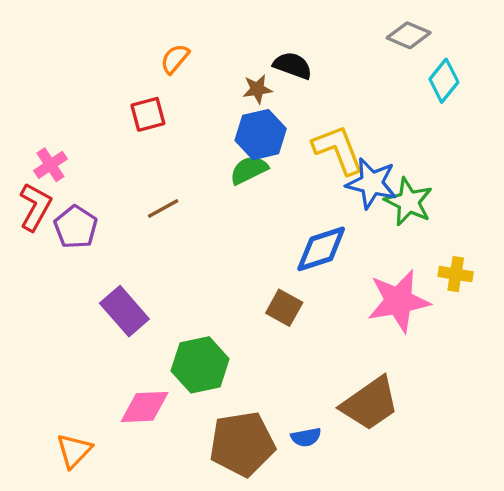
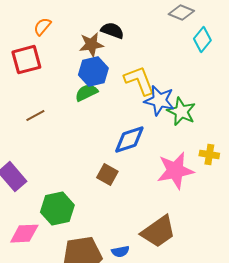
brown star: (257, 89) -> (91, 45), size x1.4
red square: (148, 114) -> (26, 60), size x1.4

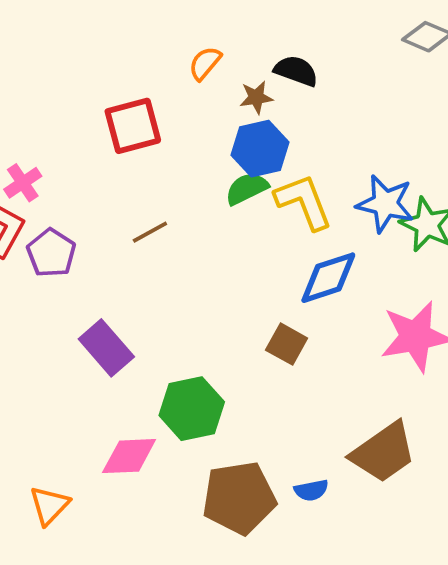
orange semicircle: (42, 27) -> (205, 63), moved
brown star: (91, 45) -> (256, 97), size x0.7
yellow L-shape: (139, 81) -> (304, 202), moved

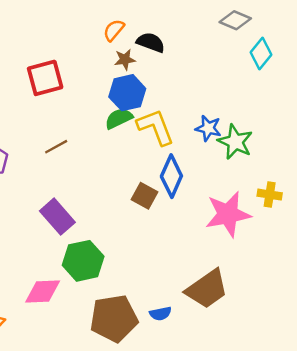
orange semicircle: (205, 63) -> (114, 30), moved
blue star: (385, 204) -> (208, 128), size x0.7
blue diamond: (328, 278) -> (171, 176), turned -48
brown square: (287, 344) -> (144, 196), moved
purple rectangle: (106, 348) -> (57, 217), moved

